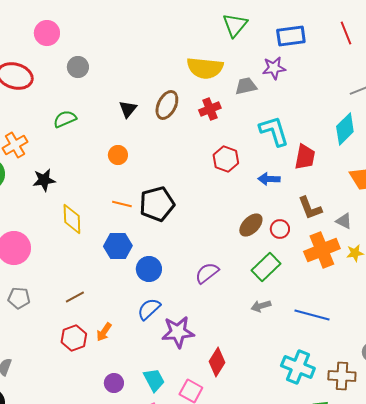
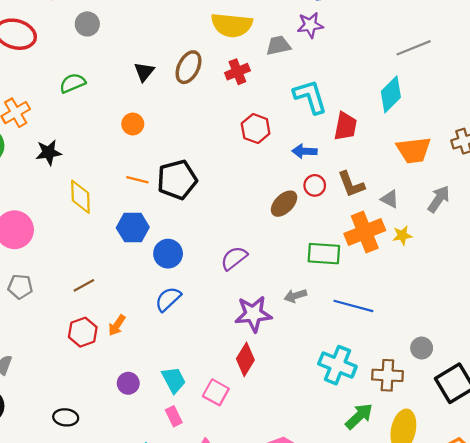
red circle: (280, 229) -> (315, 185), moved
green rectangle: (266, 267) -> (324, 254), moved, turned 48
purple star: (178, 332) -> (253, 314), moved

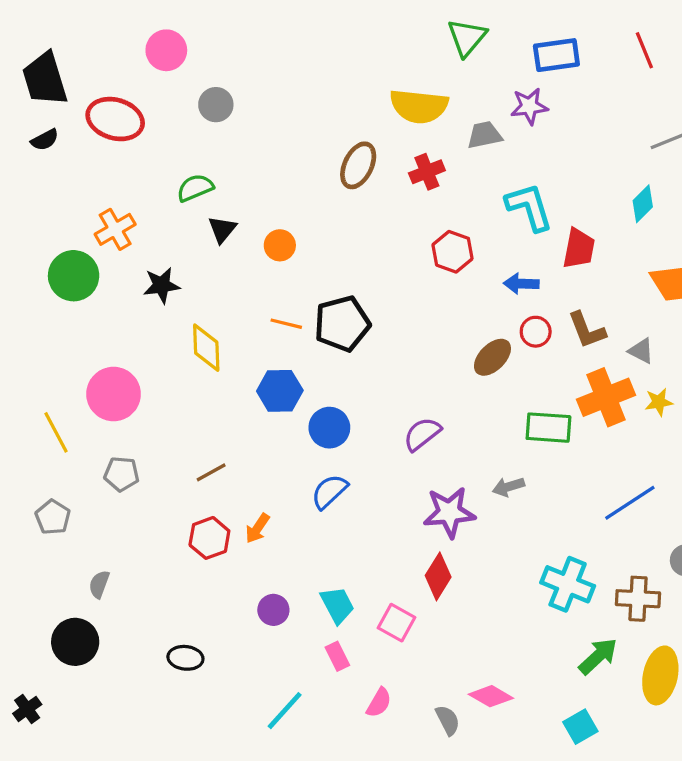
black triangle: (144, 72) -> (222, 229), moved
cyan diamond: (391, 94) -> (643, 204), size x0.7
blue line: (353, 306) -> (630, 503), moved, turned -48

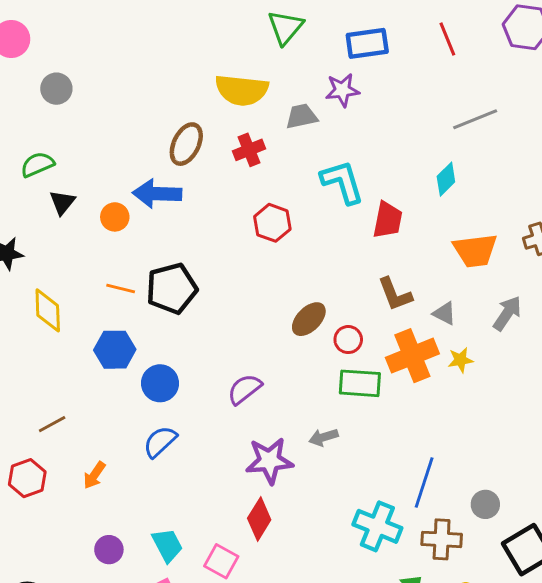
blue arrow: (521, 284) -> (157, 194), moved, size x1.5
red circle: (536, 332) -> (348, 340), moved
blue line: (630, 503) -> (424, 482), moved, turned -39
red hexagon: (209, 538) -> (27, 478), moved

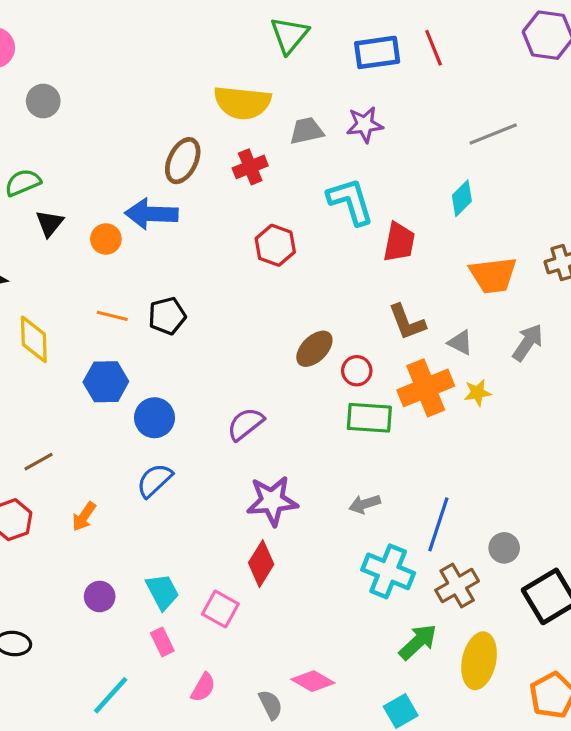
red line: (447, 39) -> (434, 48), moved
purple star: (342, 90) -> (365, 125), moved
black pentagon: (172, 288) -> (167, 316), size x0.7
gray arrow: (323, 437) -> (365, 504), moved
brown cross: (442, 539) -> (457, 586), turned -33

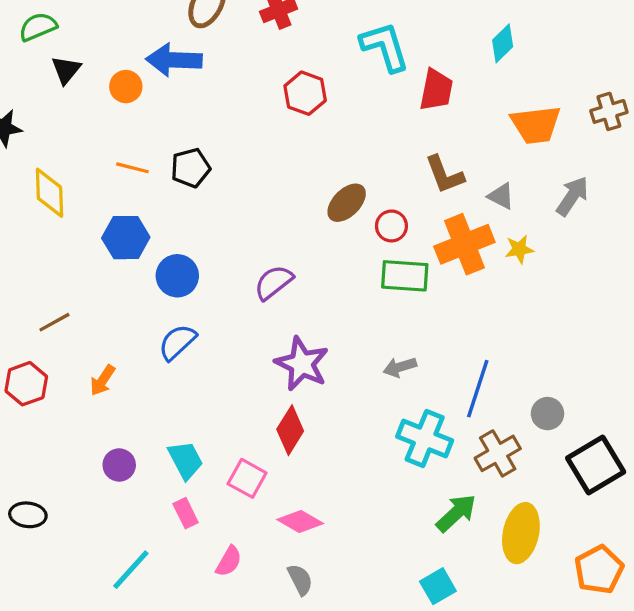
purple star: (272, 501) -> (302, 364), turned 30
pink diamond: (313, 681) -> (300, 521), moved

